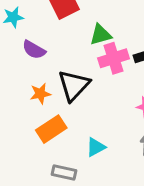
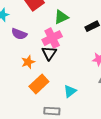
pink cross: (113, 58) -> (52, 38), moved
black triangle: (74, 85) -> (49, 53), size x0.7

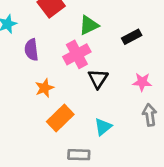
purple semicircle: (19, 34) -> (31, 50), turned 63
black triangle: (49, 53) -> (98, 79), moved

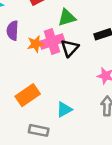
black triangle: (98, 79) -> (70, 48), moved
orange star: (45, 88) -> (35, 44), moved

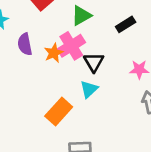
black triangle: (70, 48) -> (94, 62), moved
cyan triangle: (64, 109) -> (89, 89), moved

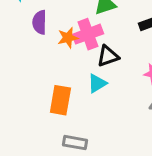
black triangle: (94, 62) -> (108, 56), turned 30
orange rectangle: (59, 111) -> (60, 100), turned -44

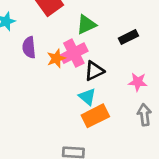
cyan triangle: (97, 83) -> (87, 97), turned -42
orange rectangle: (60, 100) -> (95, 116), moved, turned 60

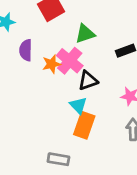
pink cross: (74, 53) -> (70, 61), turned -30
orange rectangle: (95, 116) -> (84, 125), turned -50

